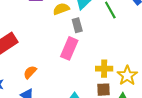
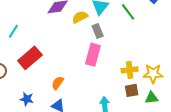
yellow star: (127, 76) -> (153, 74), turned -30

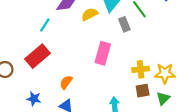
cyan line: (13, 31) -> (45, 25), moved
gray rectangle: (98, 31) -> (124, 24), moved
green triangle: (152, 98) -> (163, 98), turned -40

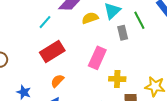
red rectangle: (37, 56) -> (52, 51), moved
yellow cross: (141, 69) -> (117, 79), moved

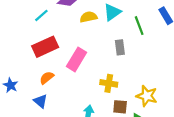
gray rectangle: (123, 33) -> (120, 47), moved
pink rectangle: (97, 58) -> (77, 59), moved

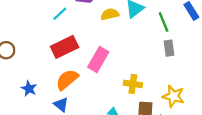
gray rectangle: (120, 47) -> (169, 48), moved
orange semicircle: (47, 78) -> (67, 80), size x1.5

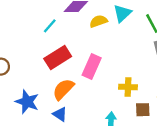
blue star: (29, 89) -> (27, 102), size x1.5

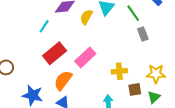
yellow semicircle: (98, 21) -> (86, 17), turned -35
pink rectangle: (92, 67) -> (85, 57), turned 30

